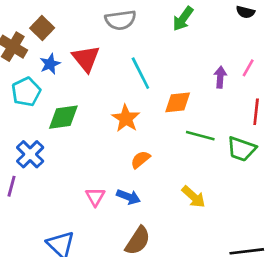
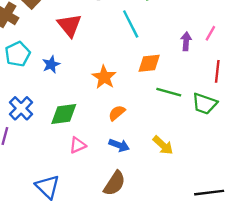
blue star: (50, 64) -> (51, 64), moved
cyan line: (140, 73) -> (131, 24), moved
green diamond: (63, 117) -> (64, 114), moved
pink triangle: (95, 197) -> (78, 145), turned 36
blue arrow: (128, 197) -> (119, 145), moved

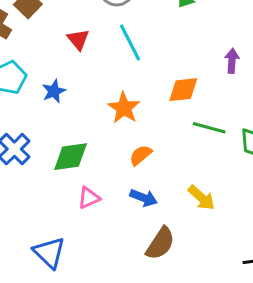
cyan line: (131, 24) -> (130, 42), moved
red triangle: (69, 25) -> (78, 39), size x0.7
brown semicircle: (115, 183) -> (160, 243), moved

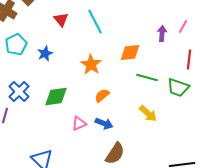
pink triangle: (89, 198) -> (79, 124), moved
yellow arrow: (201, 198) -> (148, 114), moved

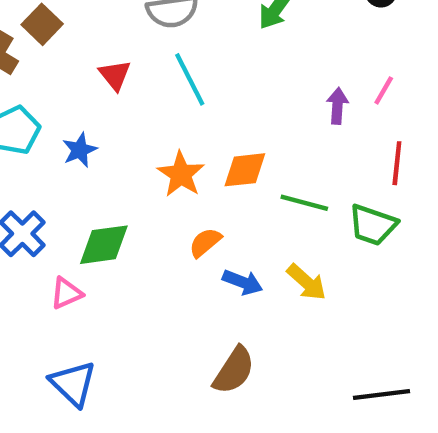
orange diamond: (130, 53) -> (245, 170), moved
pink triangle: (79, 124) -> (66, 293), moved
blue arrow: (104, 124) -> (243, 282), moved

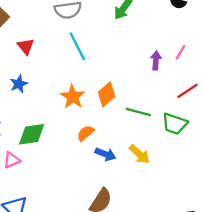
red triangle: (115, 75) -> (26, 46), moved
red line: (397, 163) -> (188, 91), turned 50
orange diamond: (245, 170) -> (107, 94), turned -35

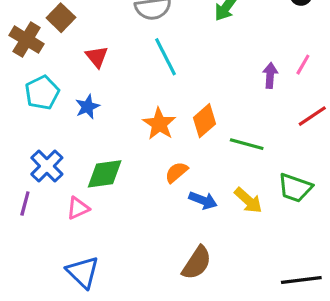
green trapezoid: (175, 124) -> (295, 188), moved

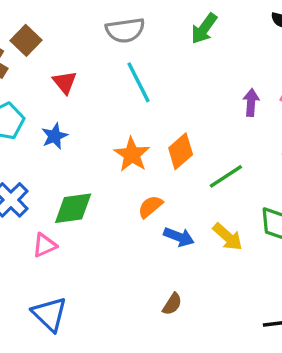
green line: (247, 144) -> (226, 176), turned -48
brown semicircle: (197, 263) -> (172, 304), size x0.6

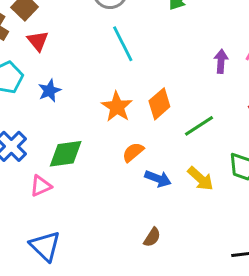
red triangle: (65, 82) -> (38, 41), moved

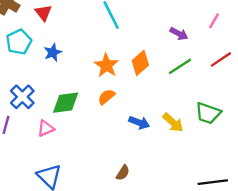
purple arrow: (221, 61) -> (179, 34), moved, turned 114
green line: (199, 126) -> (180, 66), moved
orange semicircle: (133, 152) -> (106, 97), moved
brown semicircle: (152, 237) -> (123, 173), moved

